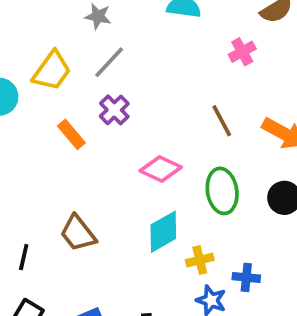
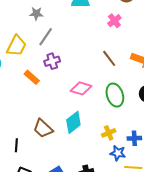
purple cross: (114, 110) -> (52, 61), turned 35
cyan diamond: (163, 232) -> (73, 122), moved

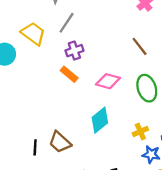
yellow trapezoid: (16, 46) -> (33, 34), turned -80
orange rectangle: (32, 77) -> (69, 74), moved
brown trapezoid: (43, 128) -> (60, 142), moved

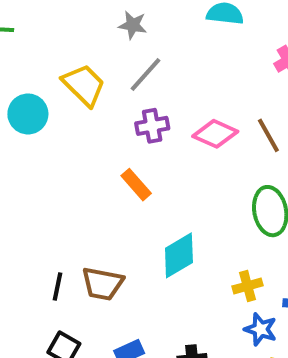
orange rectangle: (69, 74) -> (136, 185), moved
pink diamond: (108, 81) -> (215, 134), moved
brown trapezoid: (60, 142) -> (103, 284), turned -40

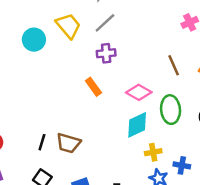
pink diamond: (215, 134) -> (139, 92), moved
cyan diamond: (179, 255) -> (137, 125), moved

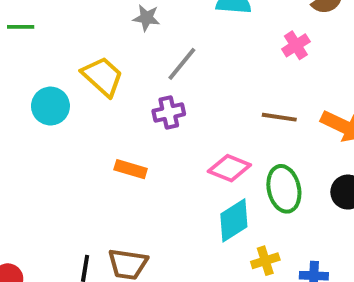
gray line: (105, 23) -> (182, 64), moved
brown line: (174, 65) -> (279, 117), turned -50
orange rectangle: (93, 87) -> (131, 169), moved, turned -30

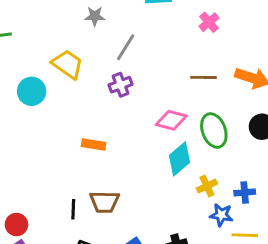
orange rectangle: (131, 169) -> (94, 144), moved

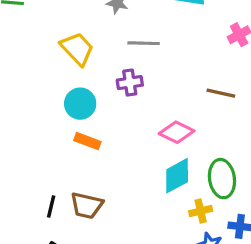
gray line: (126, 47) -> (144, 43), turned 48
cyan circle: (32, 91) -> (80, 104), moved
green ellipse: (214, 131) -> (222, 179), moved

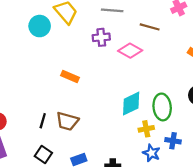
brown line: (221, 93) -> (150, 27), moved
cyan circle: (80, 104) -> (40, 26), moved
pink diamond: (177, 132) -> (130, 51), moved

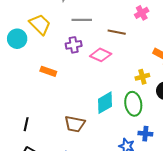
orange rectangle: (70, 77) -> (48, 71), moved
brown trapezoid: (67, 121) -> (75, 124), moved
yellow cross: (146, 129) -> (142, 77), moved

